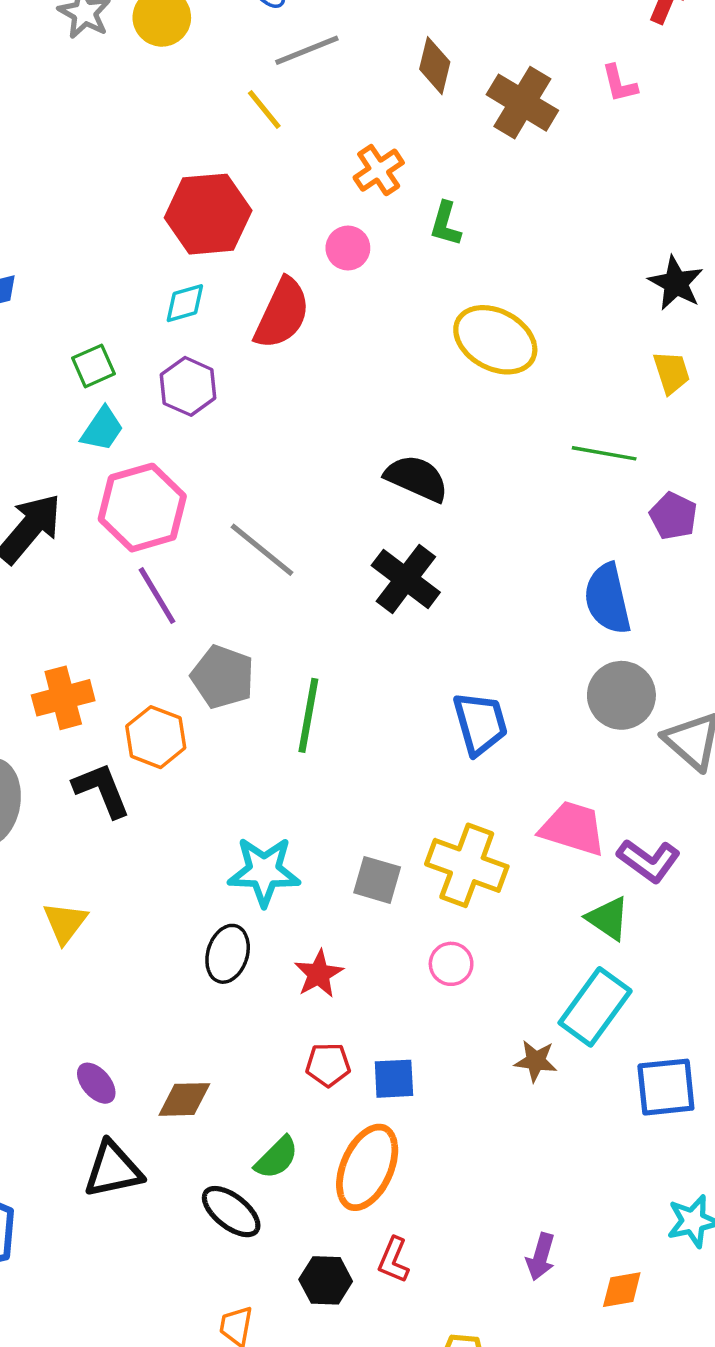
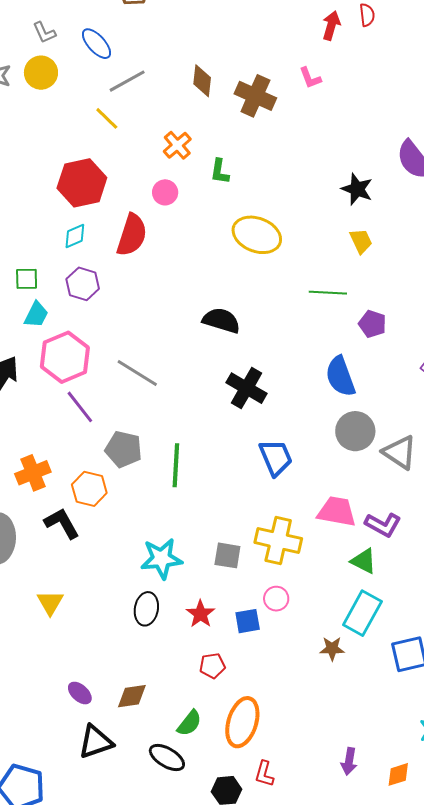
green square: (93, 366) -> (27, 279), turned 30
black cross: (406, 579) -> (247, 388), moved
blue square: (394, 1079) -> (248, 621), moved

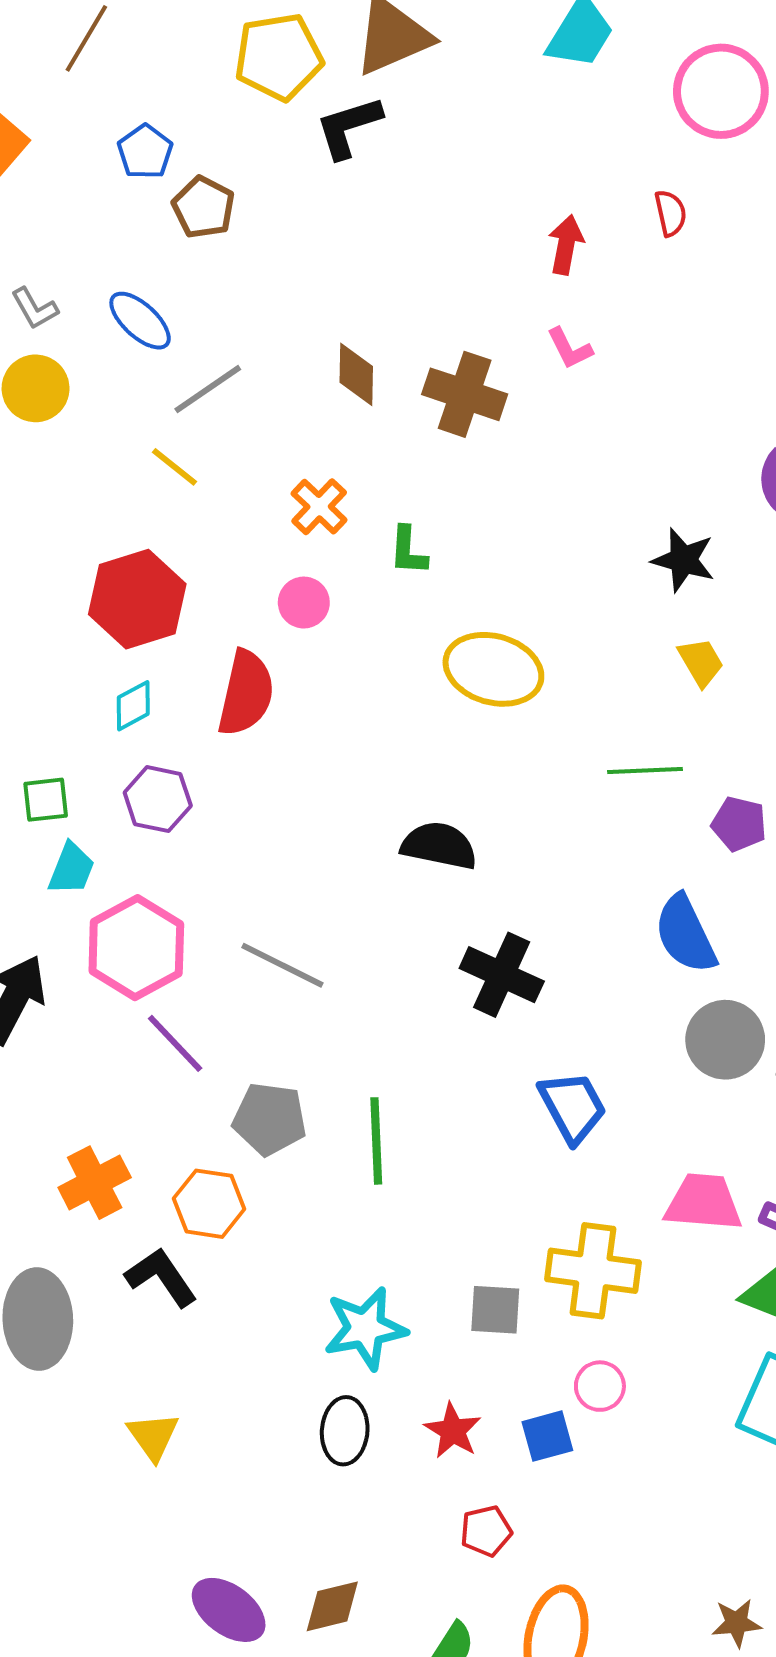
red arrow: (331, 26) -> (566, 245), moved
brown star: (332, 649) -> (737, 1623), moved
purple ellipse: (80, 693) -> (229, 1610), size x1.5

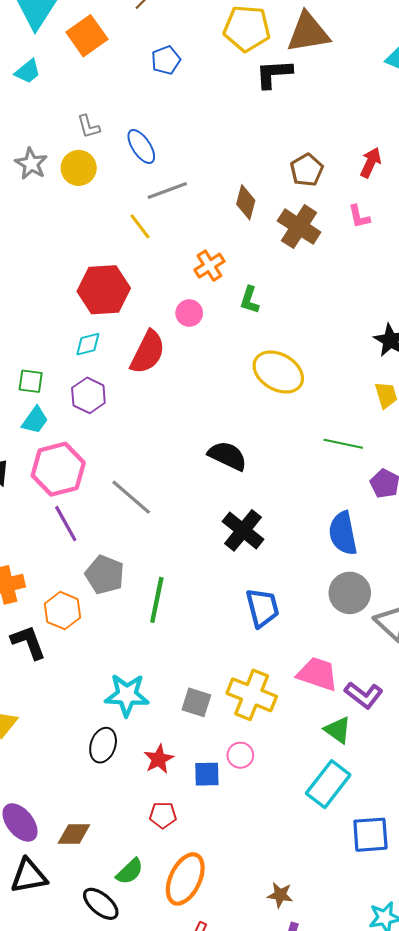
brown pentagon: (203, 207) -> (307, 170), moved

